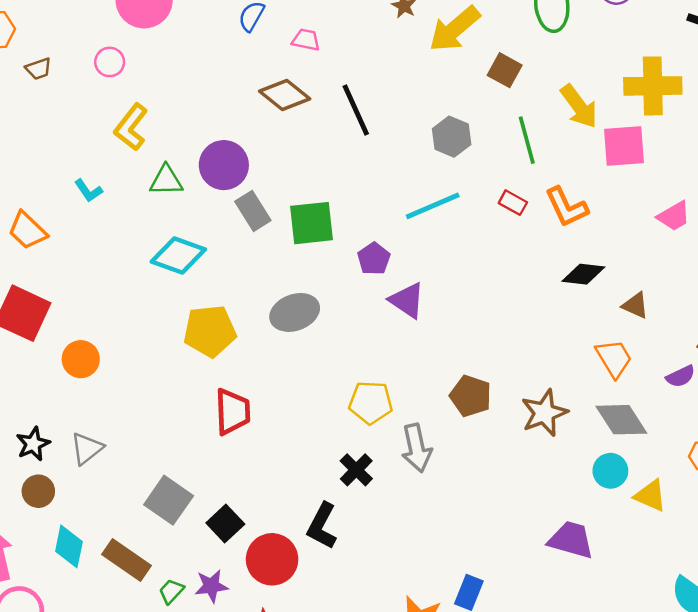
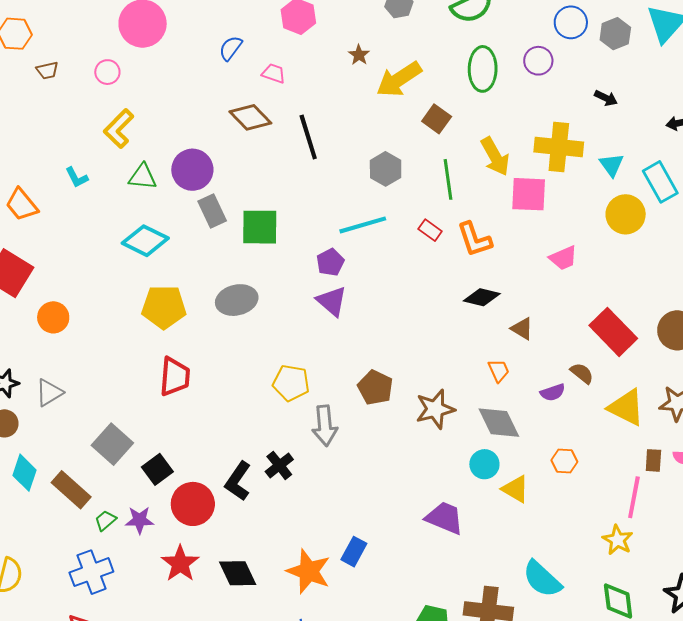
purple pentagon: (374, 259) -> (330, 262), moved
orange trapezoid: (614, 358) -> (499, 371), size x0.7
black cross: (356, 470) -> (279, 465), moved

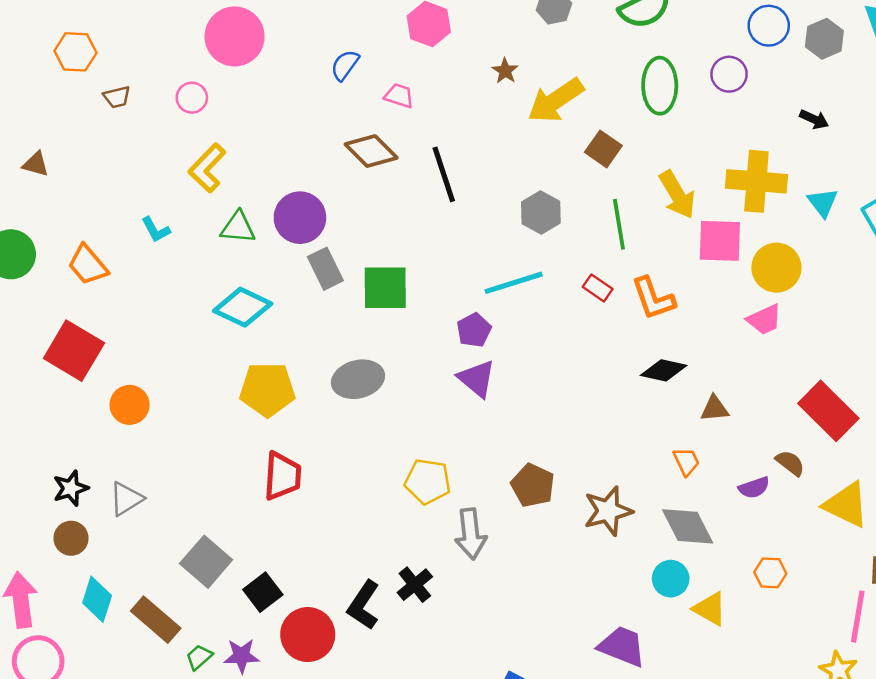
yellow circle: (626, 214) -> (776, 268), moved
brown triangle: (522, 329) -> (715, 409), turned -35

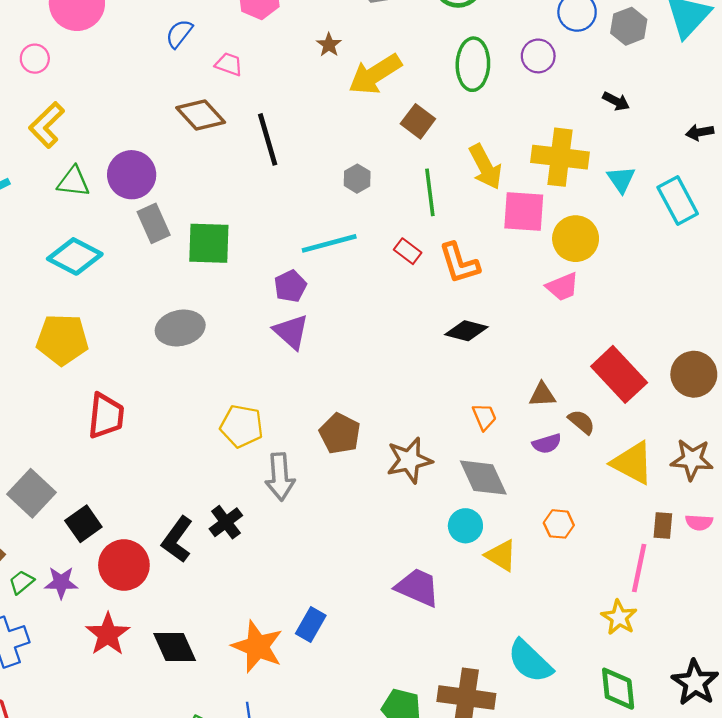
gray hexagon: (541, 212) -> (357, 179), size x0.7
yellow pentagon: (267, 389) -> (62, 340), moved
brown triangle: (715, 409) -> (542, 395), moved

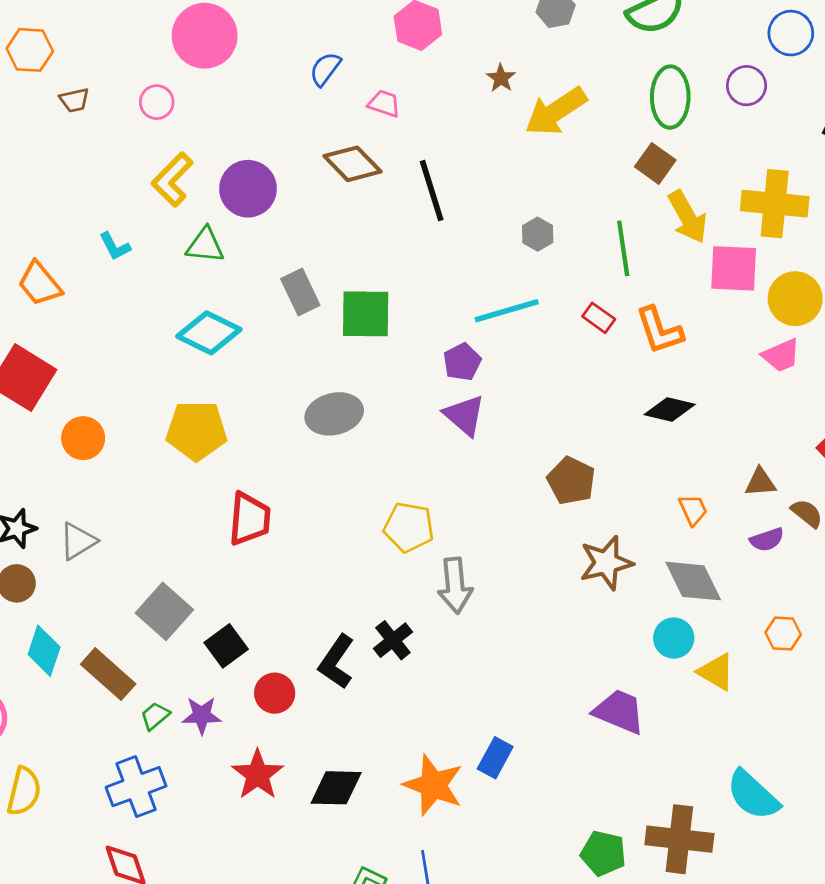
brown square: (418, 121) -> (655, 163), moved
purple circle: (132, 175) -> (248, 189), moved
brown pentagon: (340, 434) -> (571, 481), moved
red circle: (124, 565) -> (275, 693), size x0.7
black diamond: (175, 647) -> (336, 788), turned -63

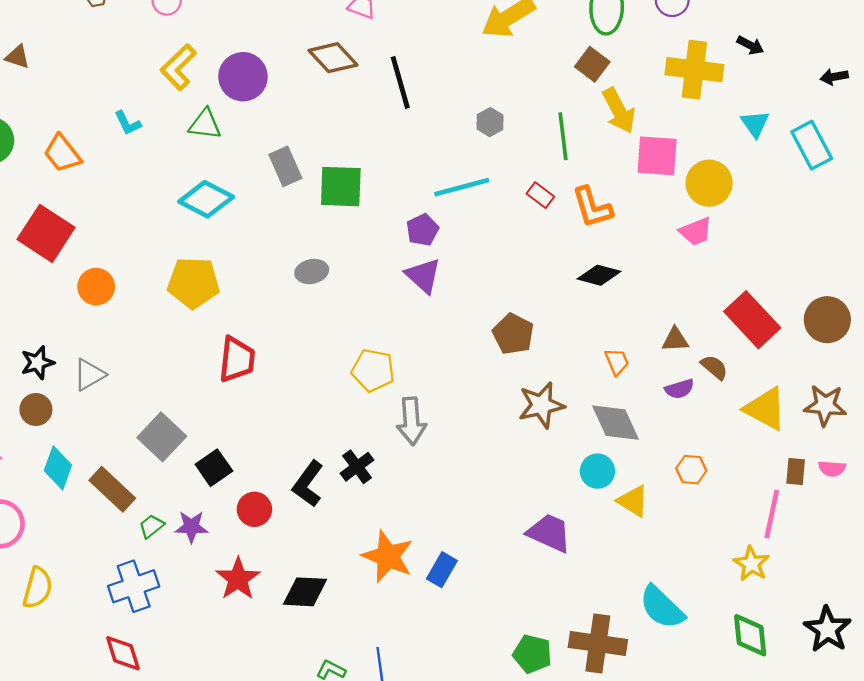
yellow cross: (775, 204) -> (694, 70), moved
gray ellipse: (334, 414) -> (312, 271), size x0.7
orange star: (433, 785) -> (388, 556), moved

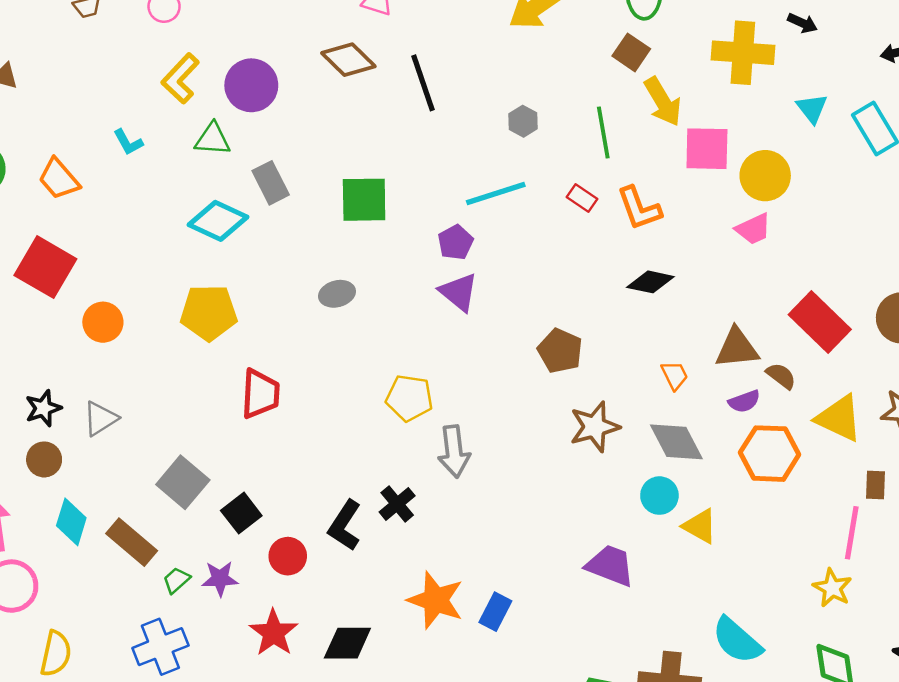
gray rectangle: (285, 166) -> (271, 183), moved
brown triangle: (675, 340) -> (737, 348), size x1.5
orange hexagon: (691, 470) -> (770, 454), moved, size x1.8

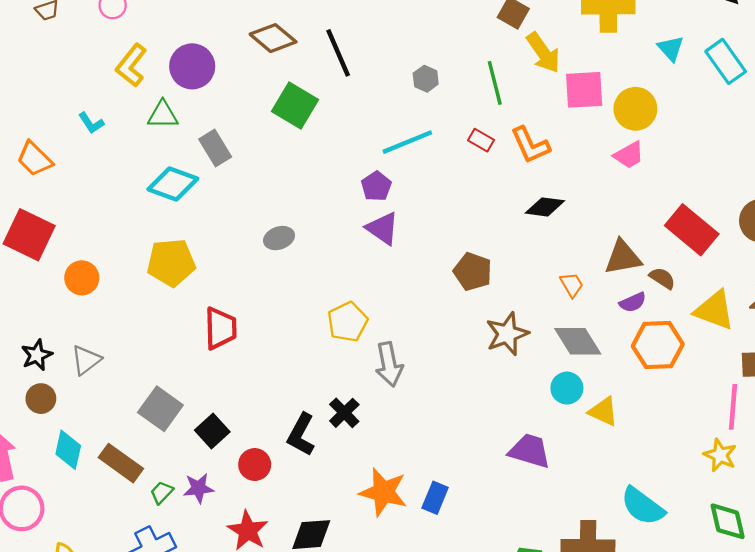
green square: (364, 200) -> (295, 105), moved, turned 36
yellow pentagon: (409, 398) -> (348, 322), turned -30

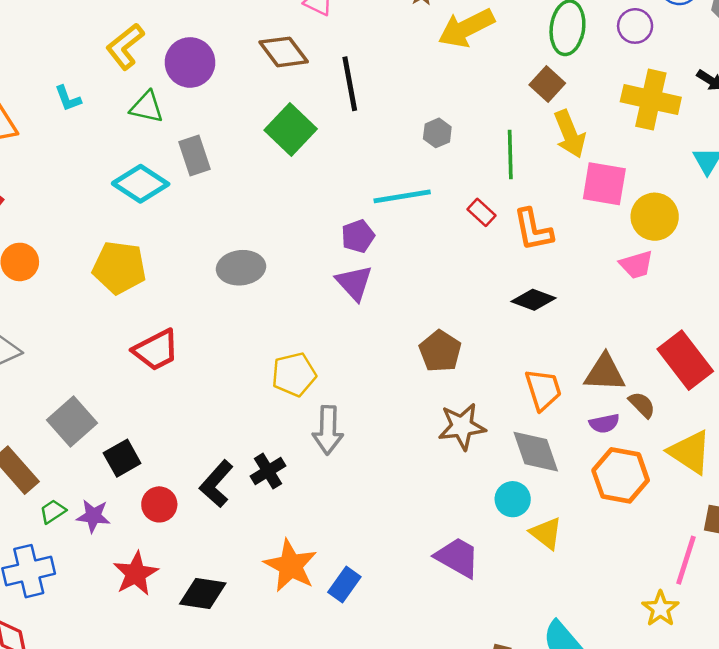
gray ellipse: (279, 238) -> (241, 268), size x1.4
orange trapezoid: (572, 285) -> (543, 390), size x1.5
red trapezoid: (220, 328) -> (156, 350), turned 51

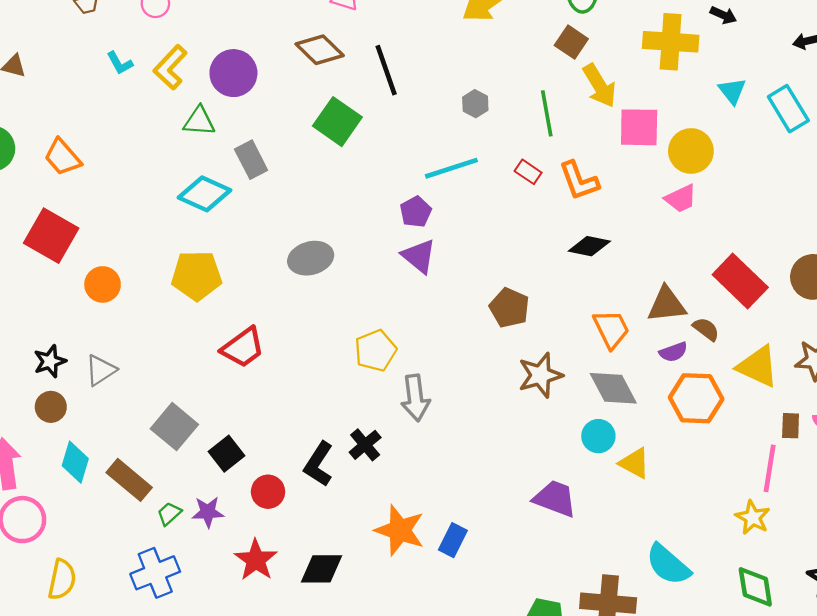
cyan L-shape: (68, 98) -> (120, 63), moved

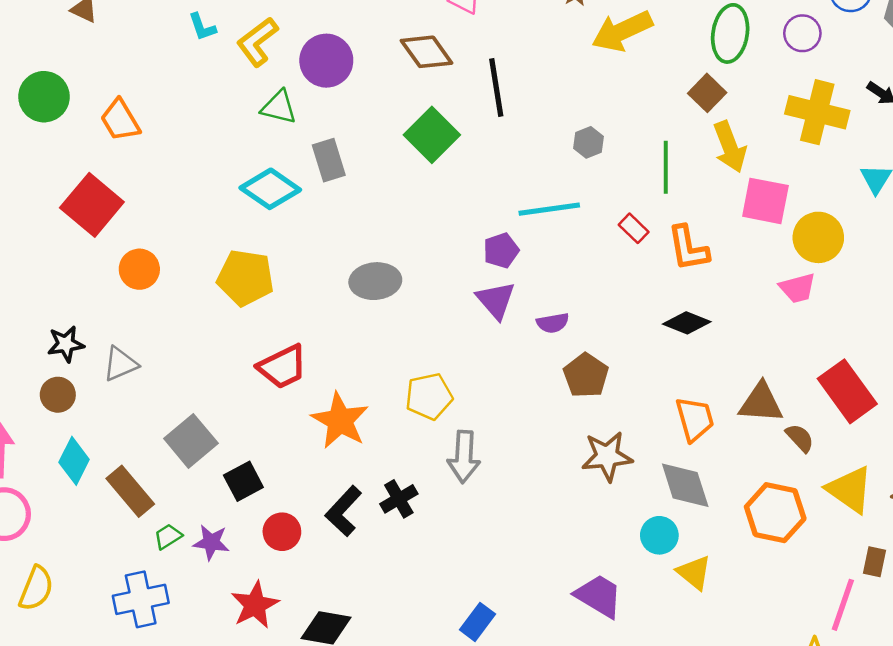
purple semicircle: (673, 352) -> (553, 323), moved
orange star: (400, 530) -> (340, 421), moved

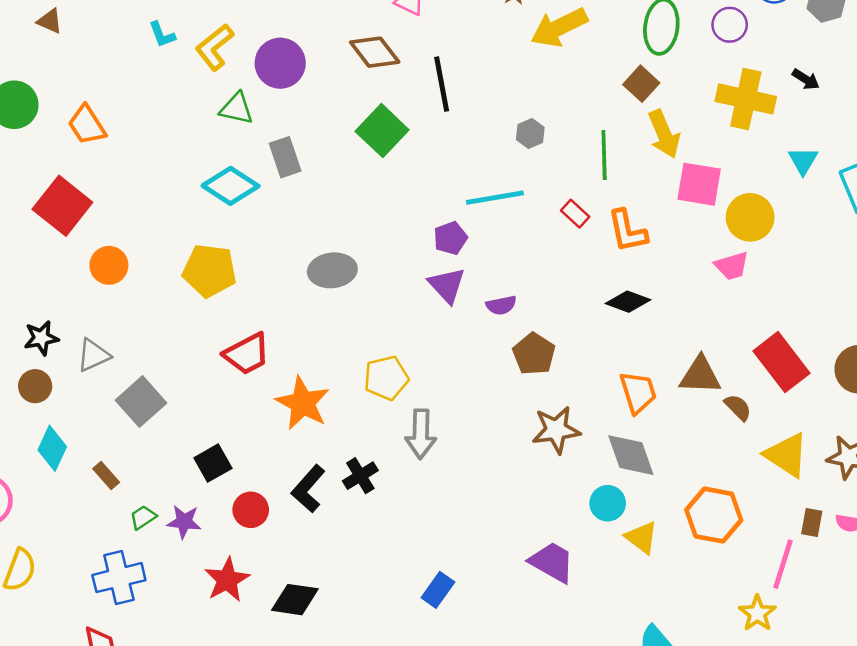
gray square: (191, 441) -> (141, 402), moved
brown rectangle: (130, 491) -> (106, 476), size x0.6
orange hexagon: (775, 513) -> (714, 515), moved

